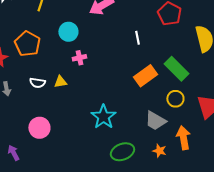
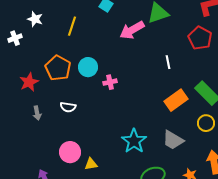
cyan circle: (68, 32) -> (88, 67), moved
yellow triangle: (60, 82) -> (91, 164), moved
gray trapezoid: (155, 121) -> (173, 140), moved

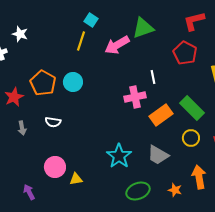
yellow line: (72, 26) -> (81, 41), moved
pink cross: (110, 82) -> (135, 97), moved, size x1.5

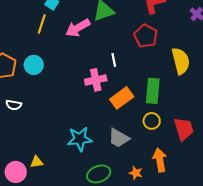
green rectangle: (192, 108) -> (153, 91), turned 50
cyan star: (119, 156) -> (80, 139), turned 30
pink circle: (55, 167) -> (16, 172), moved

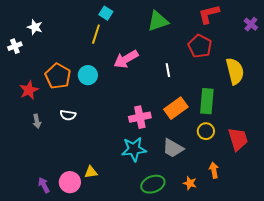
pink arrow: (78, 28) -> (126, 59), moved
pink cross: (96, 80) -> (140, 117), moved
orange arrow: (160, 160) -> (214, 170), size x0.7

